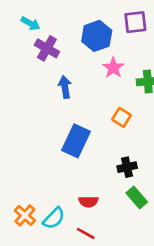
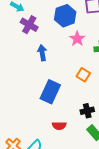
red semicircle: (88, 202) -> (59, 126), moved

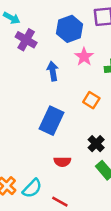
blue arrow: (42, 53) -> (53, 71), moved
black cross: (87, 111) -> (96, 144), turned -32

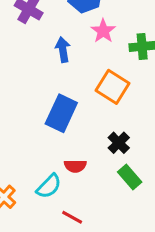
orange square: (91, 100) -> (113, 87), size x1.5
cyan semicircle: (32, 188) -> (49, 186), moved

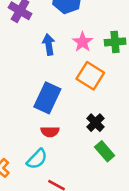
pink star: (103, 31) -> (82, 42), moved
red semicircle: (75, 166) -> (50, 132), moved

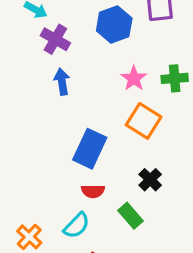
blue arrow: (49, 45) -> (62, 82), moved
green rectangle: (105, 151) -> (131, 216), moved

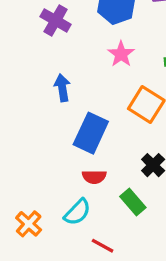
pink star: (134, 78) -> (121, 54), moved
blue arrow: (62, 82) -> (62, 88), moved

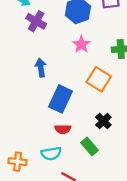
cyan semicircle: (77, 212) -> (51, 154), turned 36
orange cross: (29, 224) -> (18, 162), turned -36

